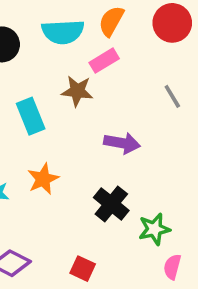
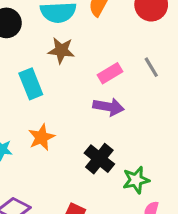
pink rectangle: (104, 61) -> (110, 73), moved
brown star: (77, 91) -> (61, 50), moved

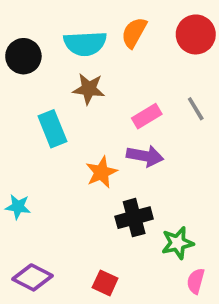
orange star: (41, 137) -> (101, 172), moved
black cross: (99, 159) -> (134, 218), turned 36

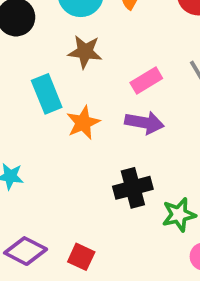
orange star: (101, 172) -> (83, 123), moved
red square: (105, 283) -> (81, 257), moved

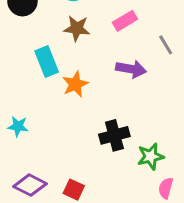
pink rectangle: (146, 80) -> (125, 21), moved
purple arrow: (144, 123) -> (131, 69), moved

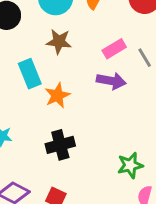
pink rectangle: (125, 21) -> (114, 49), moved
black cross: (114, 135) -> (60, 145), moved

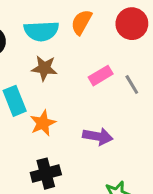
purple arrow: (111, 81) -> (98, 136), moved

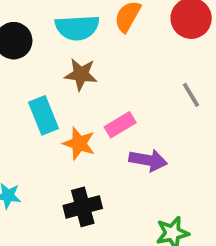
pink rectangle: (101, 76) -> (120, 125), moved
orange star: (43, 123) -> (79, 143), turned -30

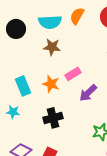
cyan rectangle: (44, 115) -> (23, 86), moved
purple arrow: (148, 160) -> (88, 93), turned 126

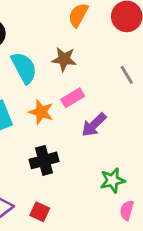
cyan semicircle: (50, 22) -> (24, 68), moved, turned -115
brown star: (52, 47) -> (64, 59), moved

